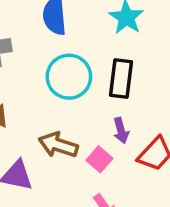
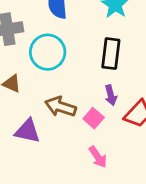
cyan circle: (69, 77) -> (48, 52), moved

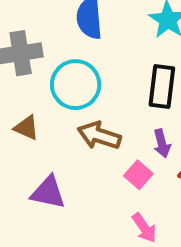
brown arrow: (61, 107) -> (99, 136), moved

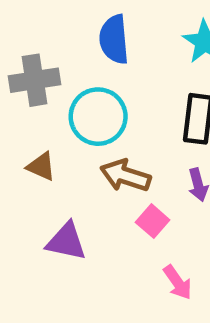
pink square: (138, 175) -> (153, 221), moved

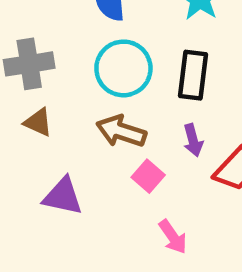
gray cross: (34, 80) -> (29, 64), moved
cyan circle: (98, 117) -> (123, 68), moved

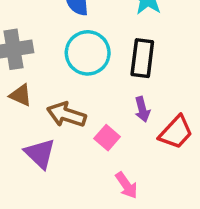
brown arrow: (121, 131) -> (66, 115), moved
purple triangle: (63, 196) -> (40, 153), turned 32

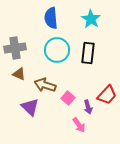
purple arrow: (142, 109) -> (88, 107), moved

